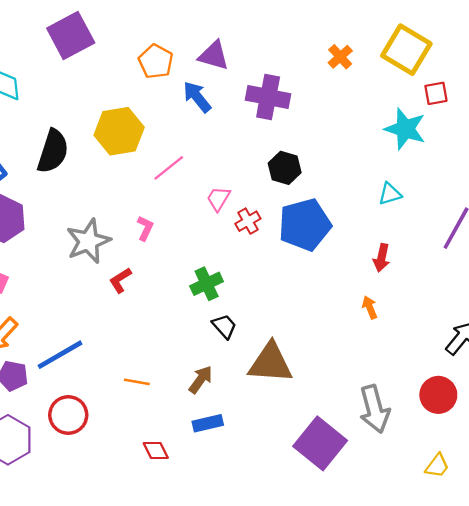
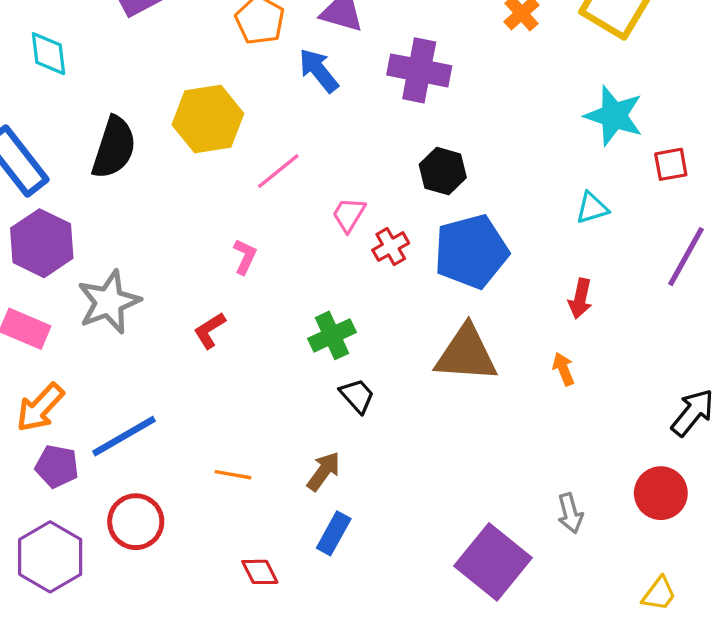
red square: (436, 93) -> (671, 164), moved
gray star: (88, 241) -> (109, 302), moved
brown triangle: (270, 363) -> (466, 354), moved
gray arrow: (374, 409) -> (570, 513), size x0.6
blue rectangle: (208, 423) -> (334, 533), turned -48

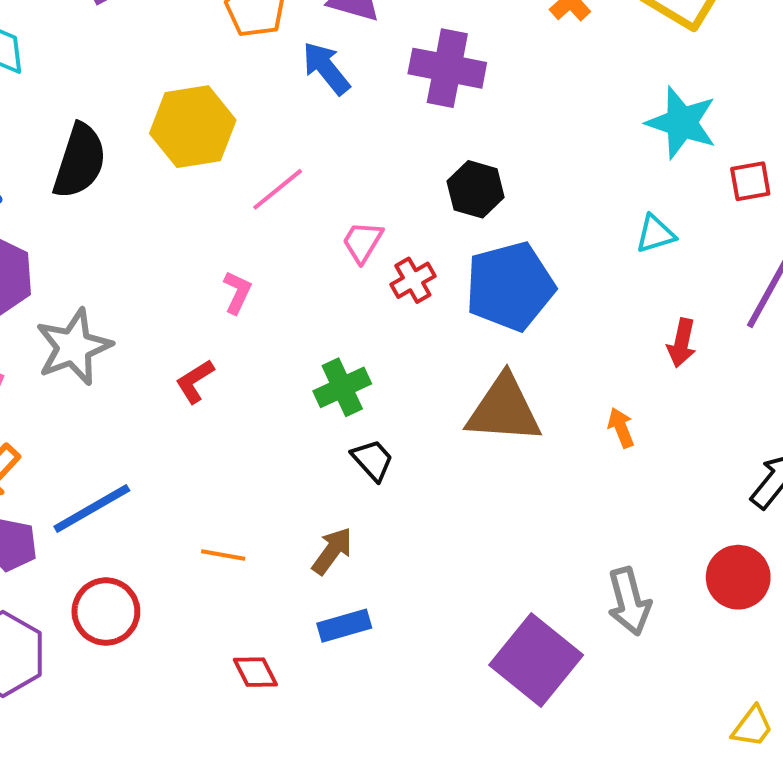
red arrow: (580, 299) -> (682, 343), moved
gray arrow: (570, 513) -> (629, 601), size x1.4
blue rectangle: (334, 533) -> (344, 626), turned 45
yellow trapezoid: (659, 594) -> (752, 727), moved

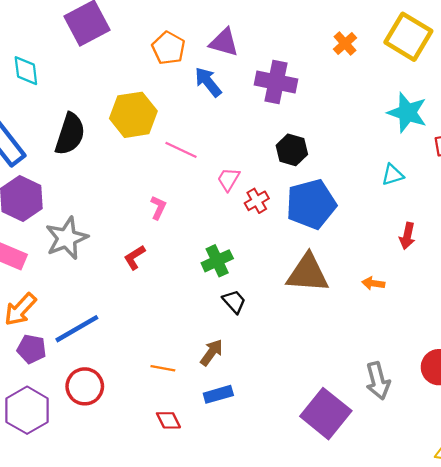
pink line: (278, 189) -> (181, 150), turned 64
orange arrow: (621, 428) -> (373, 283), turned -60
orange line: (223, 555) -> (163, 368), moved

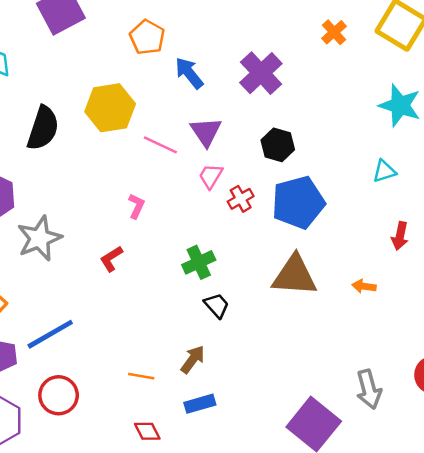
purple triangle: (224, 42) -> (206, 132), moved, turned 40
purple cross: (276, 82) -> (261, 73), turned 36

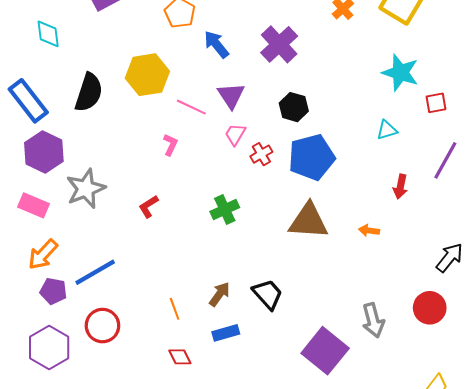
pink L-shape: (136, 206) -> (170, 145), moved
black trapezoid: (217, 305) -> (268, 294), moved, size x1.4
orange line: (141, 376) -> (175, 309), turned 60

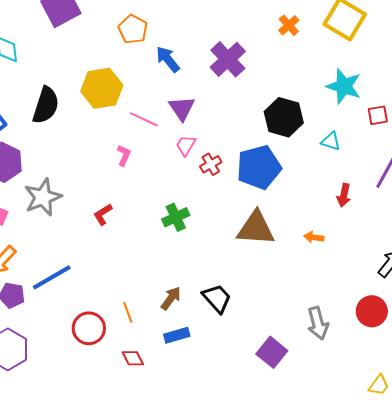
black hexagon: (294, 107) -> (284, 117), moved, size x1.4
cyan triangle: (387, 130) -> (331, 141), turned 35
red circle: (102, 326) -> (89, 328), moved
purple square: (325, 351) -> (272, 352), size x0.7

